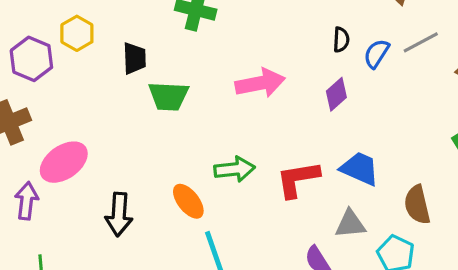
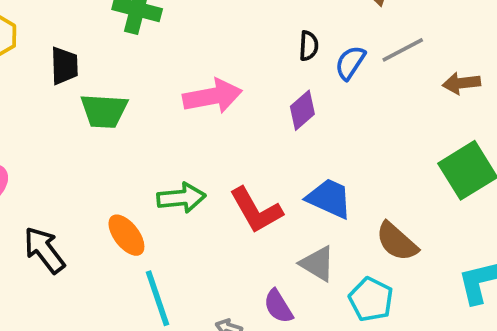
red L-shape: (298, 179) -> (256, 210), turned -111
brown semicircle: (417, 205) -> (397, 242), turned -36
black arrow: (119, 214) -> (44, 250), turned 138
gray triangle: (350, 224) -> (317, 264), turned 36

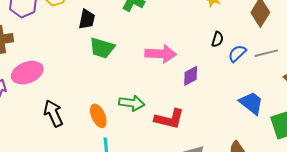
purple diamond: (302, 110) -> (191, 76), moved
blue trapezoid: (329, 198) -> (251, 103), moved
red L-shape: (256, 210) -> (169, 119), turned -60

